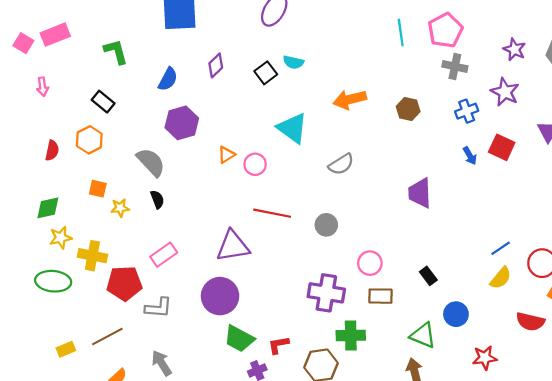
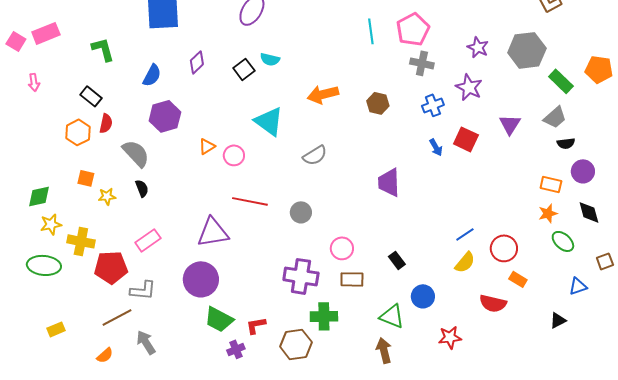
red semicircle: (52, 150) -> (106, 123), moved
brown line: (107, 336) -> (117, 317), moved

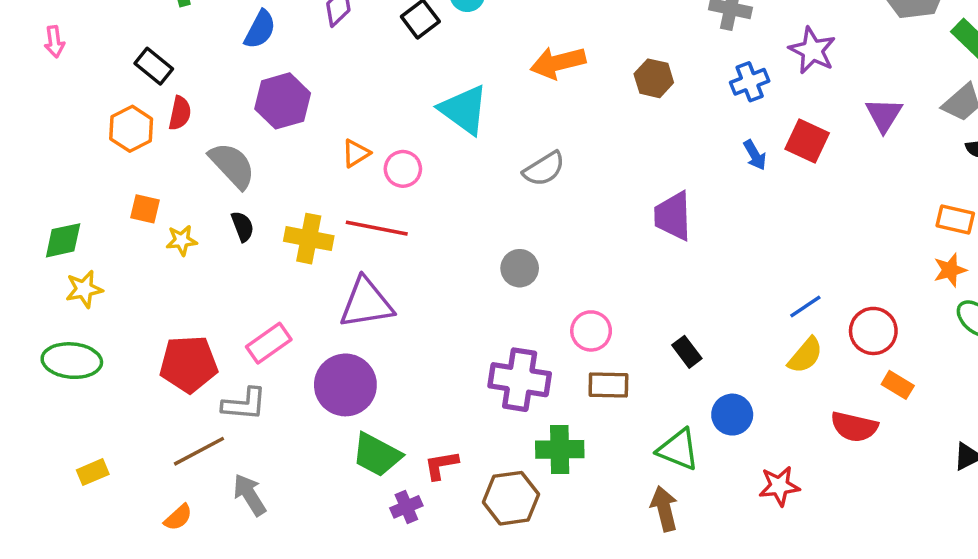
red line: (250, 201) -> (377, 228), moved
pink rectangle: (148, 240) -> (269, 343), moved
yellow cross: (81, 241) -> (309, 239), moved

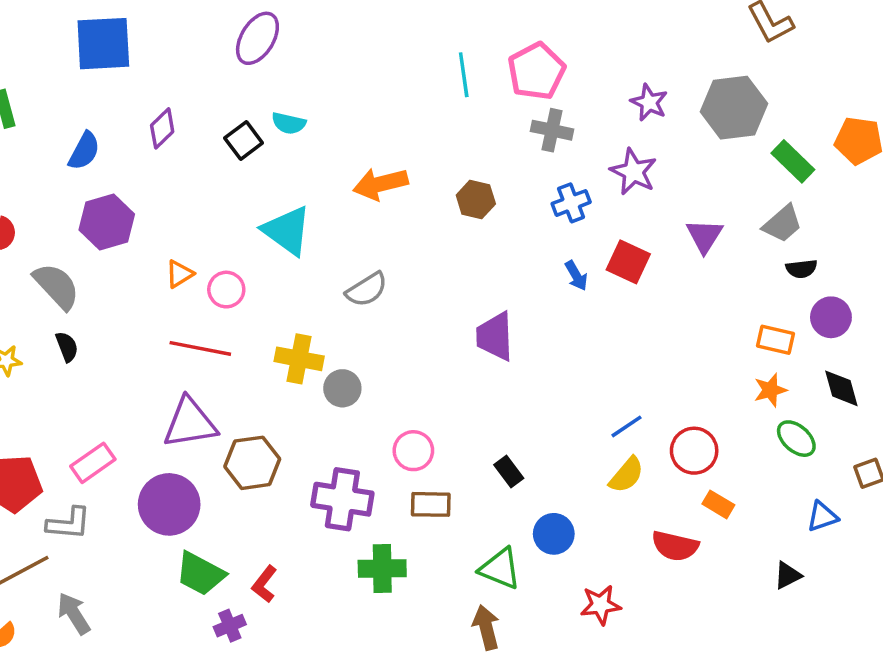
yellow cross: (309, 239) -> (299, 359), moved
red L-shape: (441, 465) -> (264, 584), turned -42
brown hexagon: (511, 498) -> (252, 463), moved

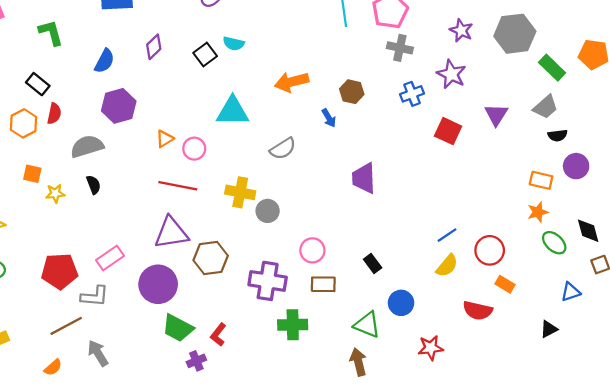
cyan triangle: (287, 231) -> (233, 111), turned -36
blue arrow: (576, 276) -> (329, 118), moved
gray semicircle: (56, 286) -> (87, 146), turned -64
black diamond: (841, 388) -> (588, 231), moved

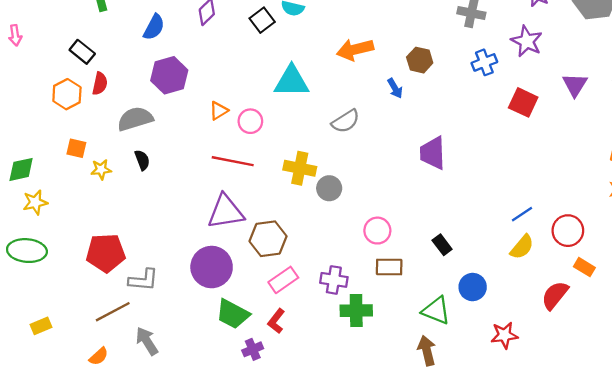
pink rectangle: (110, 258) -> (283, 280), moved
purple cross: (268, 281) -> (334, 280), moved, size x0.7
red semicircle: (478, 311) -> (555, 295), turned 116

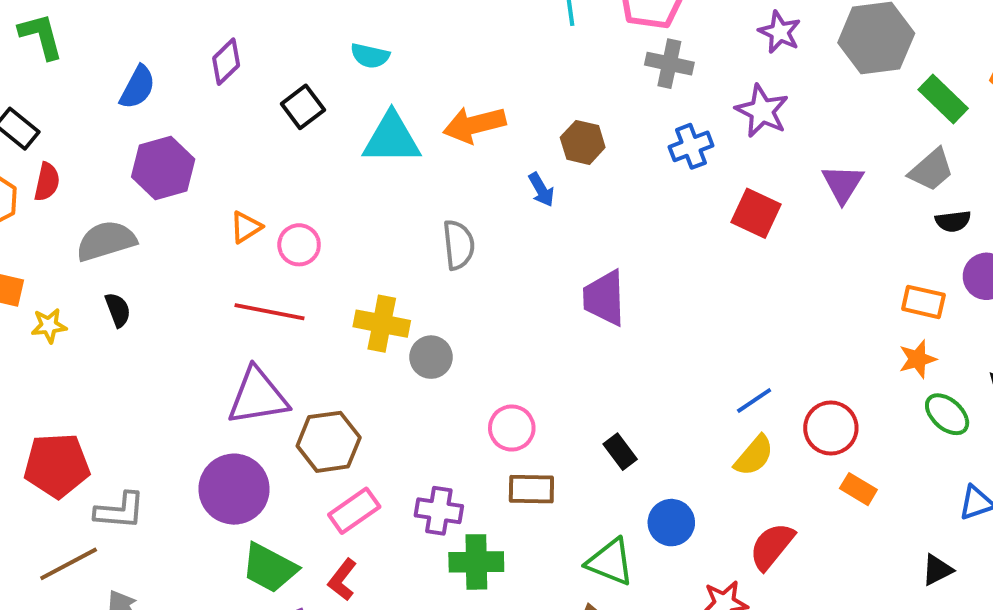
black square: (262, 20) -> (303, 107), moved
cyan triangle: (292, 81) -> (392, 138), moved
gray semicircle: (346, 121) -> (459, 245), turned -64
red semicircle: (555, 295) -> (772, 546), moved

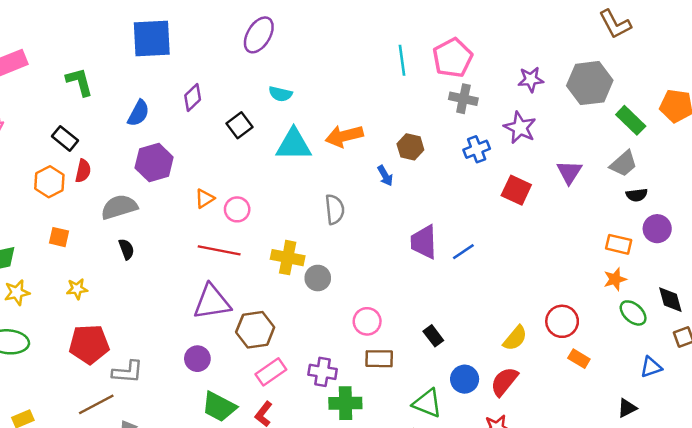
purple star: (780, 32) -> (531, 79), turned -30
yellow star: (49, 326) -> (77, 289), moved
blue line: (754, 400) -> (463, 252), moved
purple circle: (234, 489) -> (197, 359), size x0.6
red semicircle: (772, 546) -> (504, 382), moved

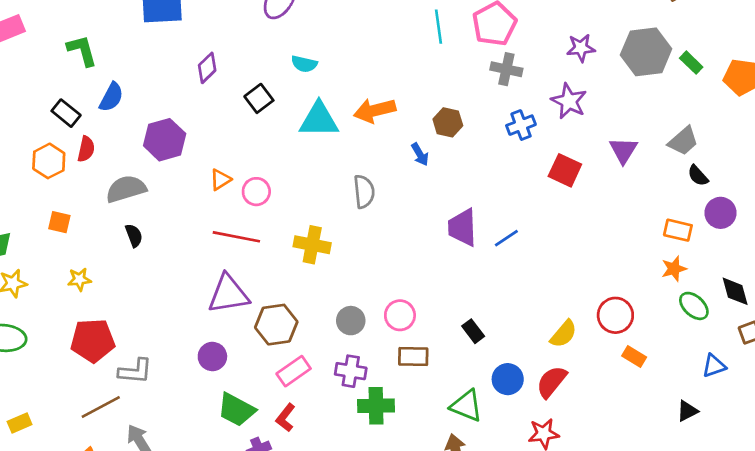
blue semicircle: (138, 113) -> (111, 97), moved
green rectangle: (631, 120) -> (691, 63), moved, size x0.7
black semicircle: (637, 195) -> (698, 176), turned 55
gray circle: (318, 278) -> (351, 321), moved

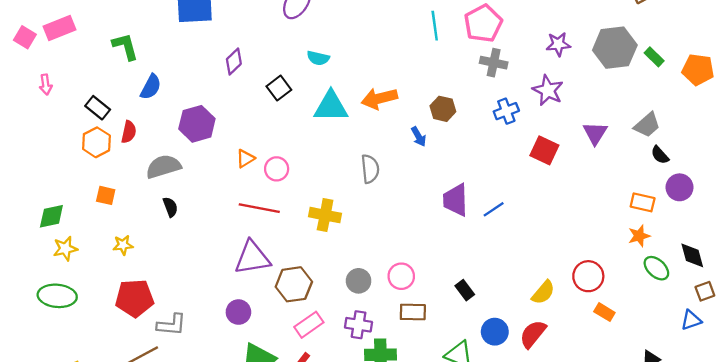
black rectangle: (66, 113) -> (98, 108), moved
blue triangle: (714, 366) -> (691, 320), moved

